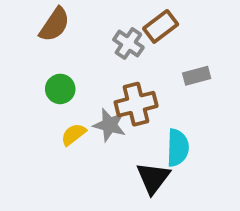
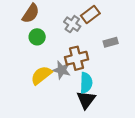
green circle: (60, 89) -> (37, 37), moved
yellow semicircle: (73, 134) -> (41, 75), size x1.5
cyan semicircle: (178, 148) -> (86, 83), moved

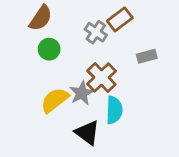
brown cross: (77, 58) -> (101, 77), turned -30
gray star: (62, 70) -> (82, 93), turned 30
black triangle: (86, 100) -> (87, 133), moved, turned -30

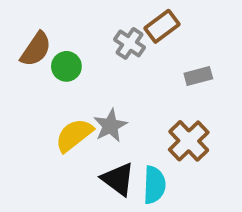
brown semicircle: (41, 18) -> (36, 49), moved
brown cross: (101, 77) -> (189, 141), moved
cyan semicircle: (114, 110) -> (154, 185), moved

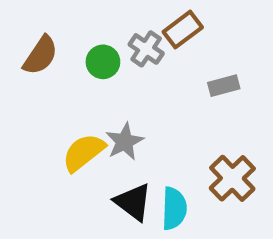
green circle: (66, 66) -> (103, 62), moved
brown cross: (189, 141) -> (232, 178), moved

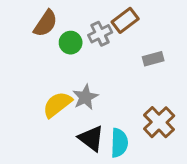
gray cross: (146, 49) -> (100, 34), turned 30
brown semicircle: (40, 55) -> (46, 23), moved

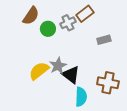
brown cross: (159, 122) -> (108, 83), turned -35
black triangle: (91, 138) -> (71, 75), moved

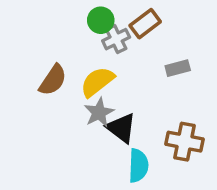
brown semicircle: (31, 16) -> (53, 80), moved
green circle: (48, 29) -> (101, 20), moved
yellow semicircle: (39, 71) -> (97, 82), moved

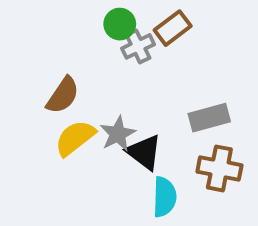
gray rectangle: (178, 68) -> (209, 118), moved, size x1.4
yellow semicircle: (97, 82) -> (75, 138), moved

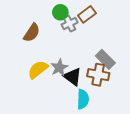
brown semicircle: (63, 95) -> (32, 33), moved
gray rectangle: (209, 118) -> (105, 59), turned 60
brown cross: (219, 168) -> (98, 75), moved

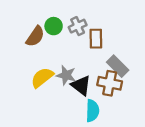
green circle: (60, 12) -> (54, 26), moved
brown rectangle: (87, 14) -> (96, 39), moved, turned -54
gray star: (59, 68) -> (66, 75), turned -30

